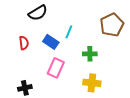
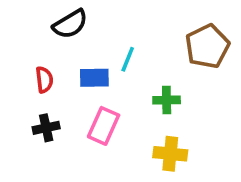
blue rectangle: (51, 42) -> (94, 78), turned -35
black cross: (25, 88) -> (46, 128), moved

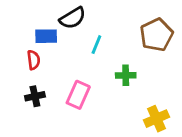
black semicircle: (70, 24) -> (73, 18), moved
blue rectangle: (94, 78) -> (46, 36), moved
yellow cross: (170, 154) -> (156, 119), moved, turned -30

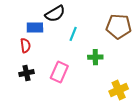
brown pentagon: (156, 35) -> (119, 26), turned 30

